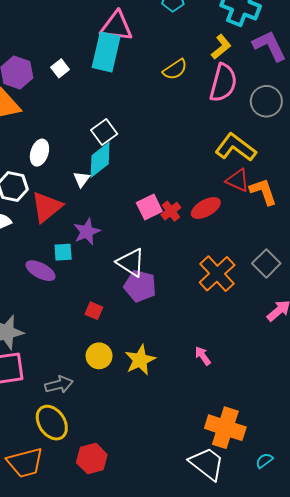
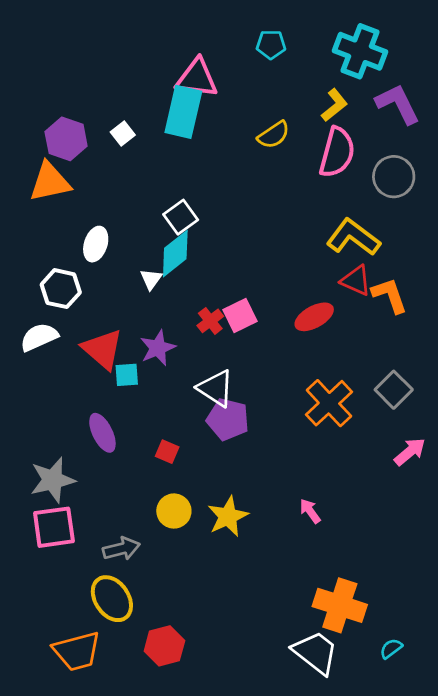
red triangle: (47, 207) -> (102, 349), moved, turned -40
red cross: (171, 211) -> (210, 321), moved
purple ellipse: (41, 271) -> (102, 433), moved, turned 36

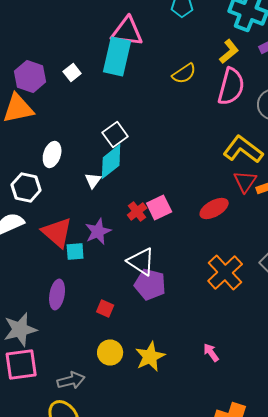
red triangle: (356, 280) -> (245, 182), turned 40
purple ellipse: (102, 433) -> (57, 294), turned 36

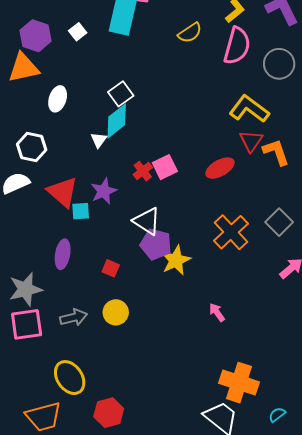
white ellipse: (52, 154) -> (58, 99), moved
yellow star: (150, 356) -> (176, 260), moved
gray arrow: (71, 380) -> (74, 317), moved

